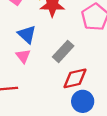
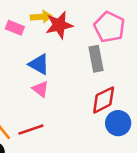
gray rectangle: (63, 51) -> (96, 59), moved, turned -40

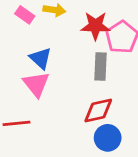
red star: (59, 25) -> (95, 26), moved
pink triangle: (41, 89) -> (36, 84), size x1.5

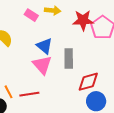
gray rectangle: (101, 66) -> (69, 58), moved

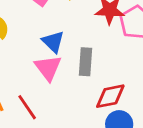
red line: (29, 94) -> (27, 107), turned 60

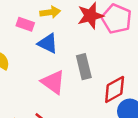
blue triangle: (53, 42) -> (48, 43), moved

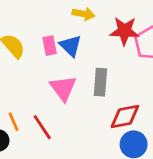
pink rectangle: (25, 24) -> (50, 46), moved, turned 42

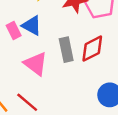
red diamond: (125, 117) -> (92, 49), moved

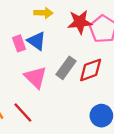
gray rectangle: (66, 50) -> (66, 68), turned 40

